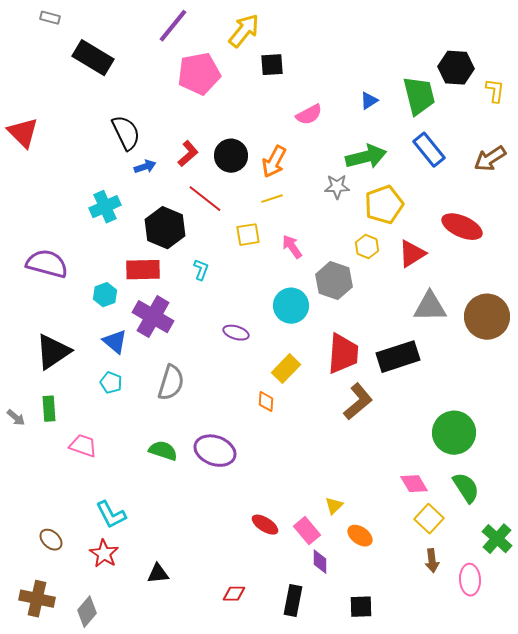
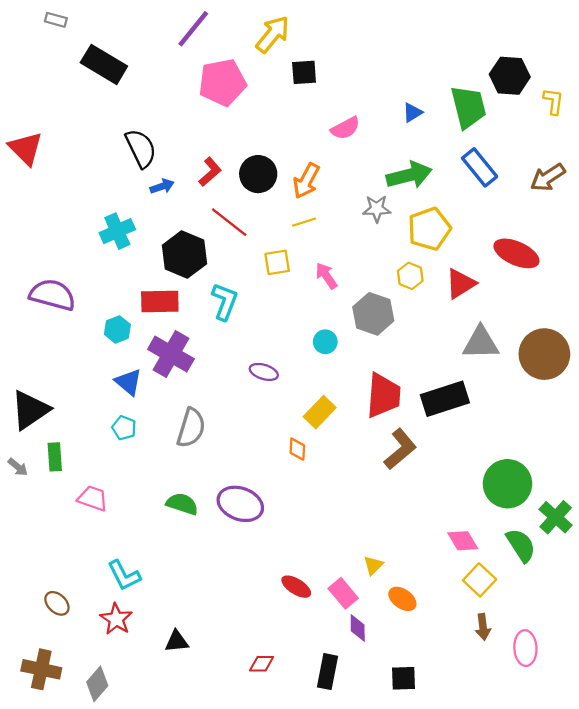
cyan L-shape: (201, 270) -> (225, 302), size x1.6
cyan circle: (291, 306) -> (325, 342), size x0.6
black triangle: (53, 352) -> (30, 410), moved
green cross: (497, 539) -> (556, 517), moved

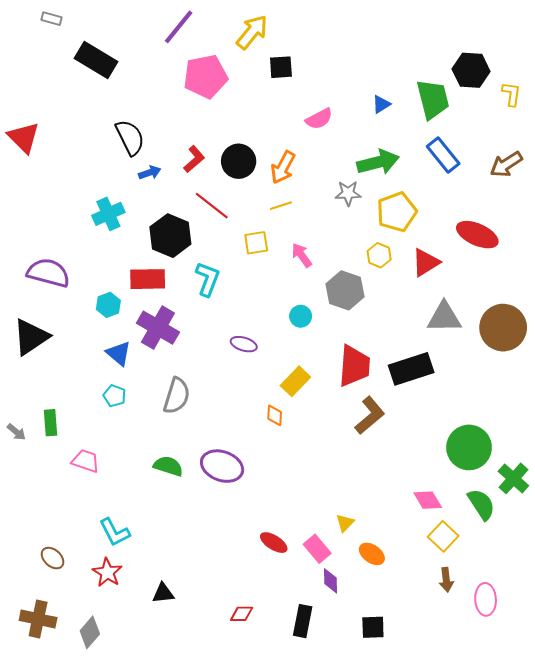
black triangle: (30, 410) -> (31, 337), moved

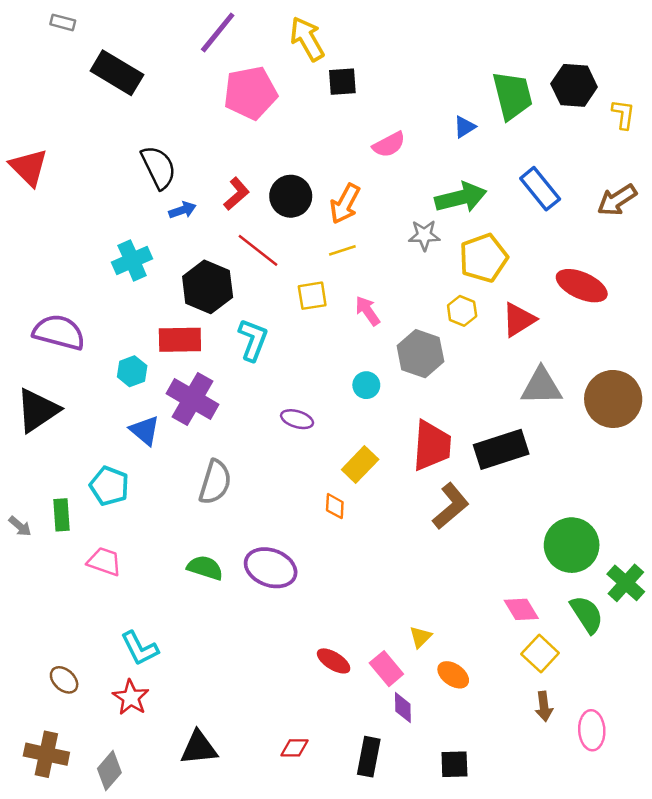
yellow arrow: (252, 32) -> (307, 39), turned -69
green trapezoid: (433, 99) -> (512, 95), moved
cyan pentagon: (115, 396) -> (109, 486), moved, size x1.4
black triangle: (163, 593) -> (199, 748), moved, size x1.4

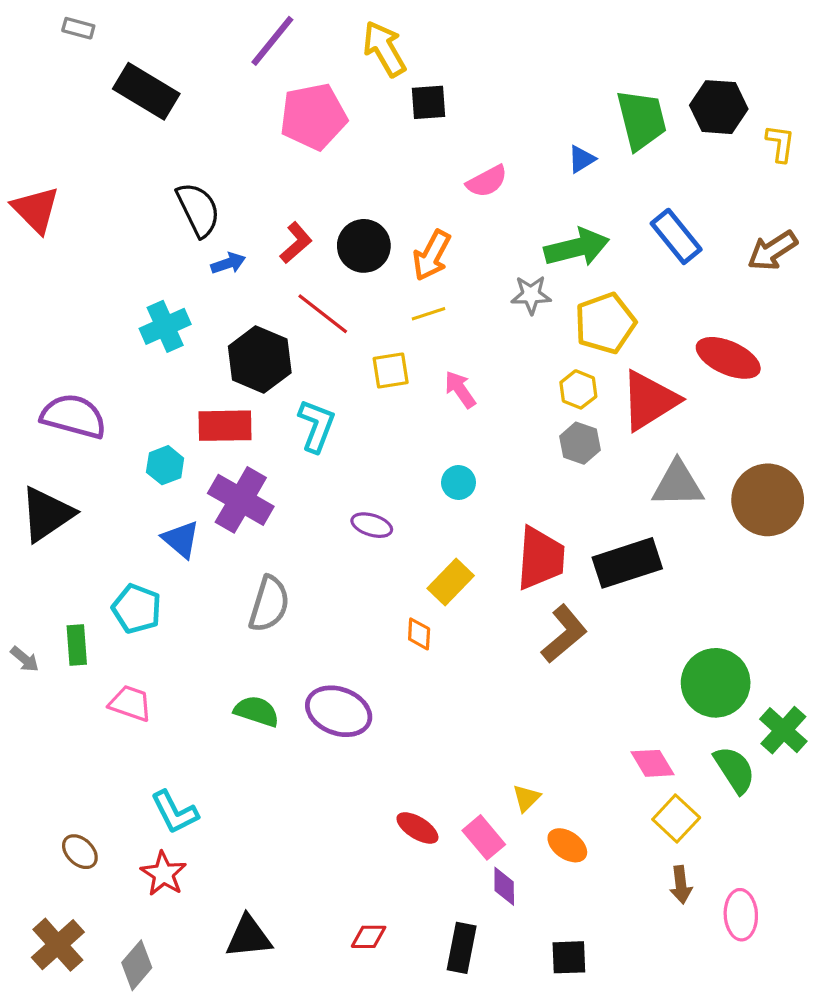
red triangle: (519, 320) -> (649, 400), size x1.4
gray hexagon: (420, 354) -> (580, 443), moved, size x0.7
brown cross: (46, 754) -> (58, 945), turned 36

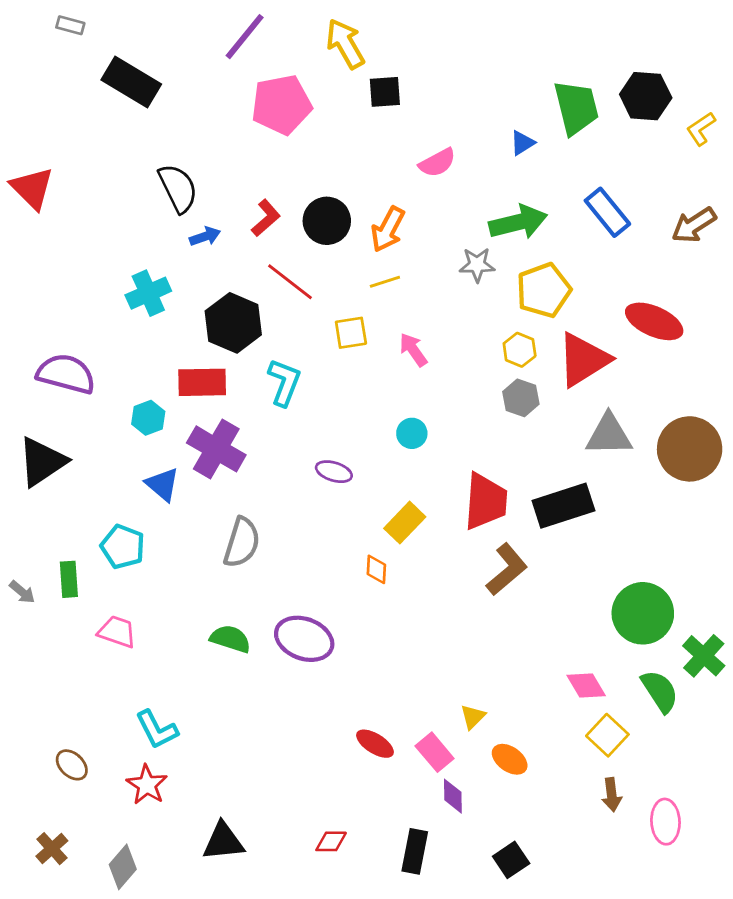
yellow L-shape: (780, 143) -> (701, 129), turned -132
brown cross: (58, 945) -> (52, 849), size x0.7
black square: (569, 957) -> (511, 860), turned -32

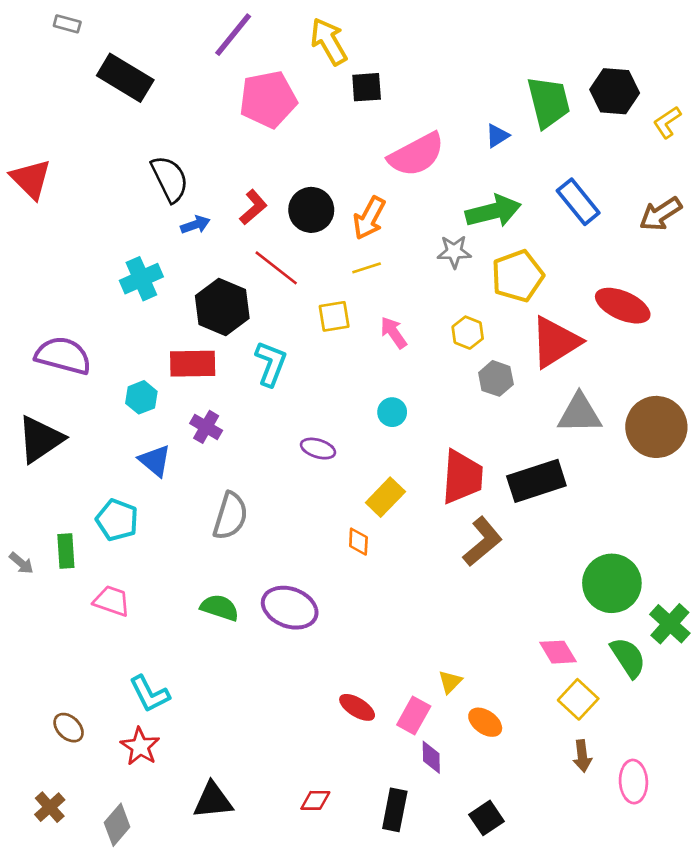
pink semicircle: (437, 163) -> (416, 155), size x1.6
yellow hexagon: (520, 350) -> (468, 333), moved
purple cross: (216, 449) -> (206, 427), size x0.6
pink rectangle: (435, 752) -> (414, 715), turned 69

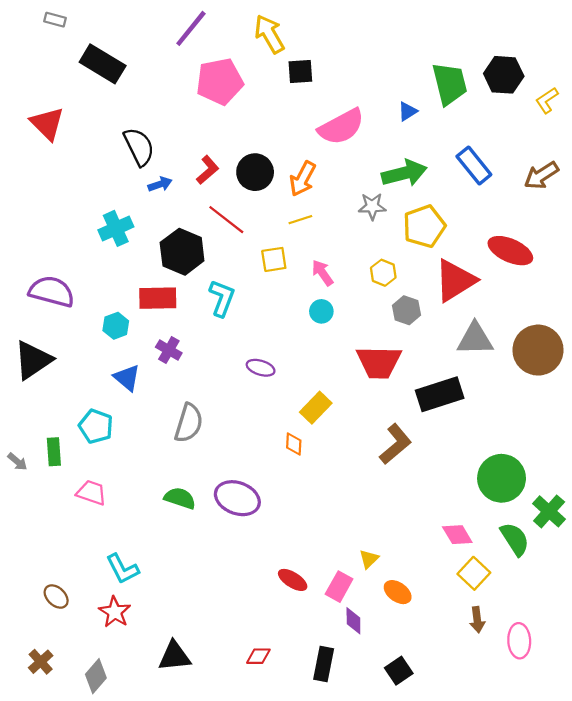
red triangle: (31, 179) -> (47, 123), moved
cyan circle: (392, 412) -> (321, 311), moved
red trapezoid: (462, 477) -> (379, 362), moved, turned 87

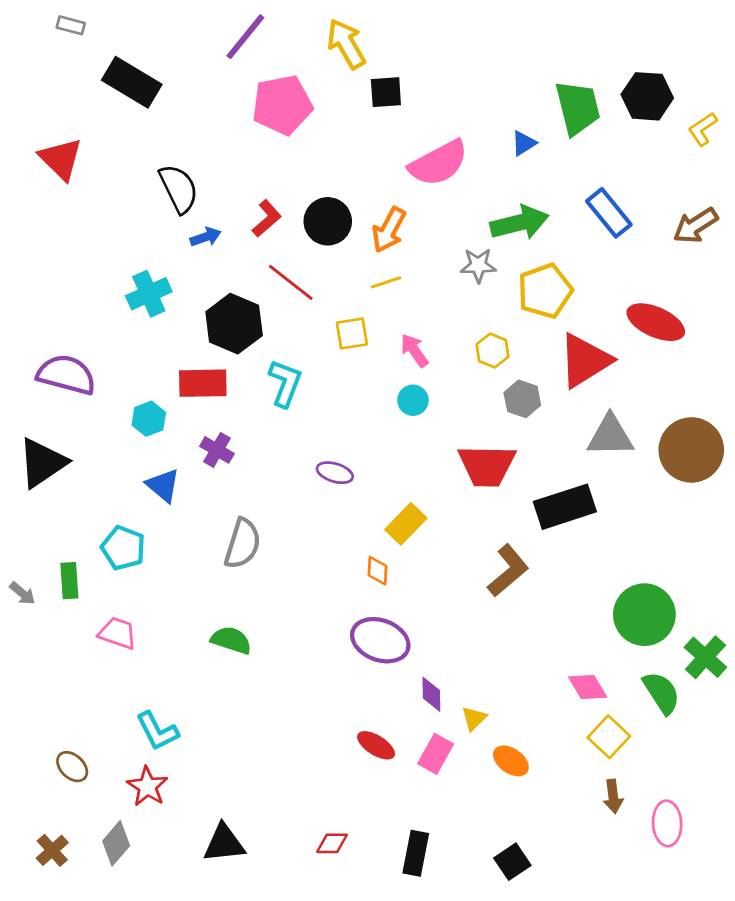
purple ellipse: (237, 498) -> (380, 640), moved
purple diamond: (353, 621) -> (431, 694), moved
gray diamond: (96, 676) -> (116, 843), moved

